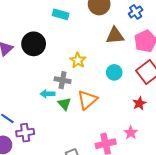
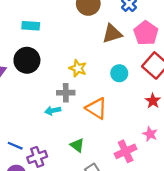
cyan rectangle: (61, 14) -> (31, 26), moved
orange triangle: (87, 100) -> (96, 108), turned -35
green triangle: (64, 104) -> (77, 145), moved

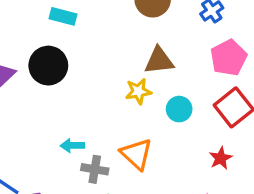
brown triangle: (112, 34) -> (159, 61), moved
yellow star: (78, 68) -> (138, 91), moved, turned 30
gray cross: (66, 93) -> (95, 169), moved

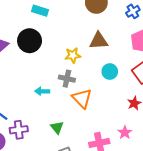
yellow star: (138, 91) -> (73, 55), moved
gray cross: (95, 169) -> (67, 79), moved

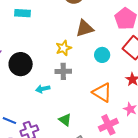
black circle: (30, 41) -> (21, 64), moved
orange triangle: (82, 98) -> (102, 92), moved

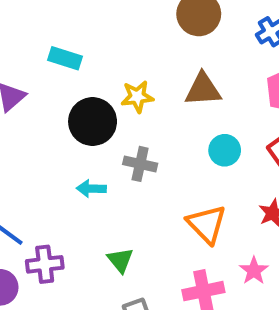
cyan rectangle: (22, 13) -> (65, 58), moved
yellow star: (64, 48) -> (137, 97), moved
black circle: (21, 64) -> (93, 122), moved

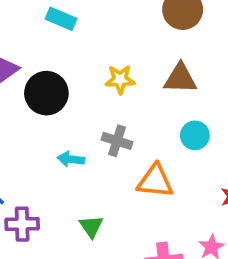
cyan rectangle: (65, 58) -> (61, 19), moved
black circle: (93, 122) -> (46, 93), moved
orange triangle: (207, 224) -> (155, 181), moved, turned -45

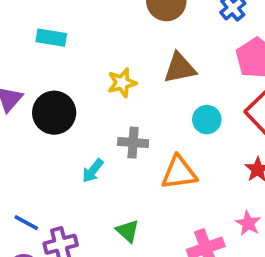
cyan arrow: (71, 159) -> (93, 171), turned -45

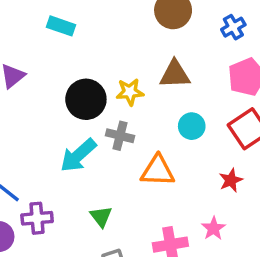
yellow star: (122, 83) -> (130, 92), moved
black circle: (54, 113) -> (86, 99), moved
cyan arrow: (93, 171) -> (78, 155), size x1.6

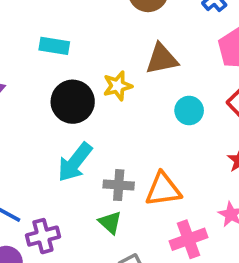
cyan rectangle: (61, 26) -> (54, 46), moved
gray cross: (120, 136) -> (119, 185), moved
orange triangle: (158, 171) -> (163, 189), moved

